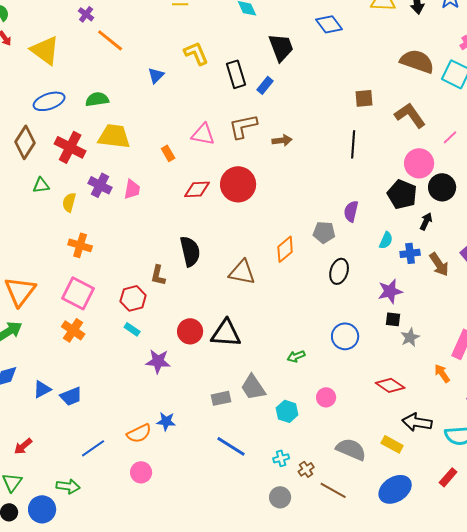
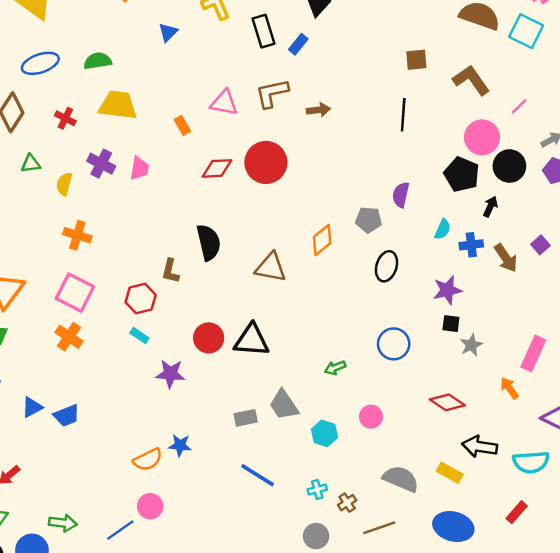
red cross: (70, 147) -> (65, 118), size x0.6
blue line: (93, 448) -> (120, 530), moved
blue ellipse: (395, 489) -> (453, 527), turned 48
brown line: (333, 490) -> (379, 528), turned -48

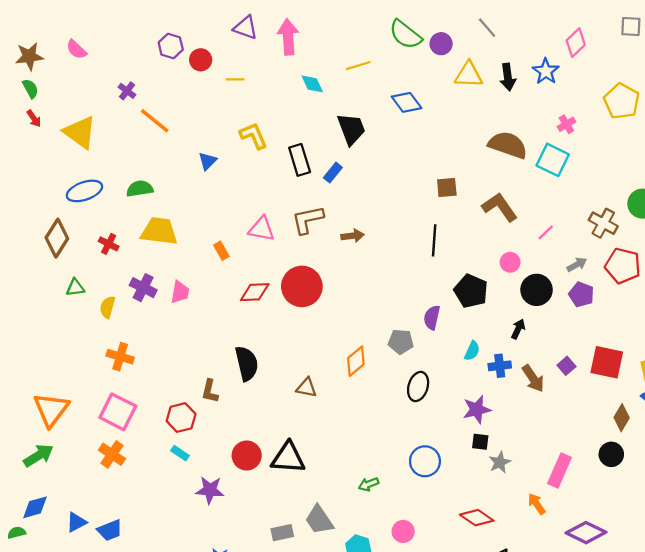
pink circle: (482, 137) -> (510, 262), size x0.6
black pentagon: (462, 174) -> (471, 291), moved
brown triangle: (271, 267) -> (306, 388), size x0.7

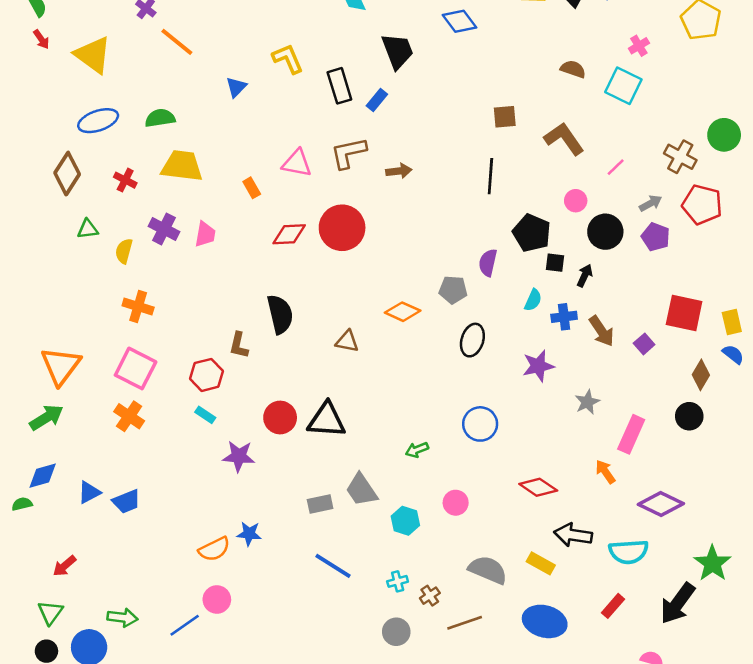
brown semicircle: (508, 145) -> (573, 69), size x0.6
orange diamond: (356, 361) -> (403, 312), turned 64
purple square: (566, 366) -> (644, 344), moved
black square: (480, 442) -> (555, 263), moved
gray star: (500, 462) -> (587, 402), moved

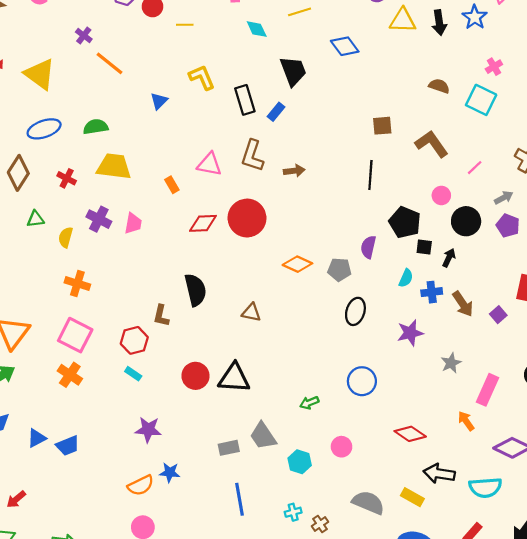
brown L-shape: (348, 153) -> (252, 156), turned -60
orange diamond: (403, 312) -> (297, 264), moved
purple star: (239, 456) -> (148, 430), moved
blue line: (333, 566) -> (239, 499), turned 48

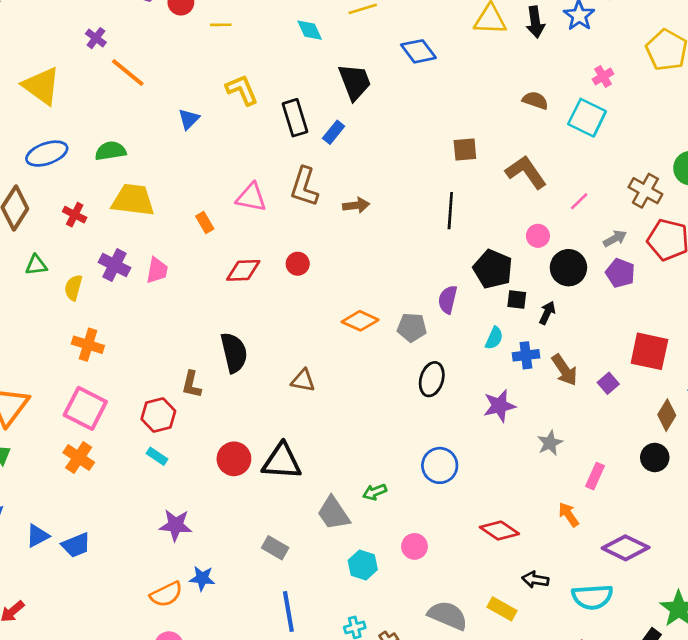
red circle: (247, 218) -> (298, 264), size x0.5
pink rectangle: (488, 390) -> (595, 476), size x0.7
gray trapezoid: (263, 436) -> (334, 513), moved
gray rectangle: (229, 448) -> (275, 548), turned 42
black arrow: (439, 474) -> (535, 580), size x0.7

